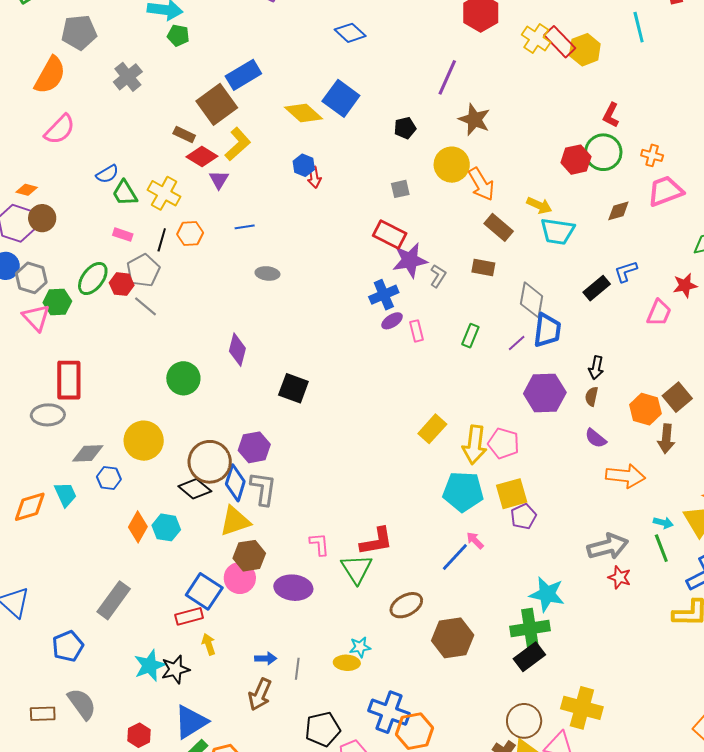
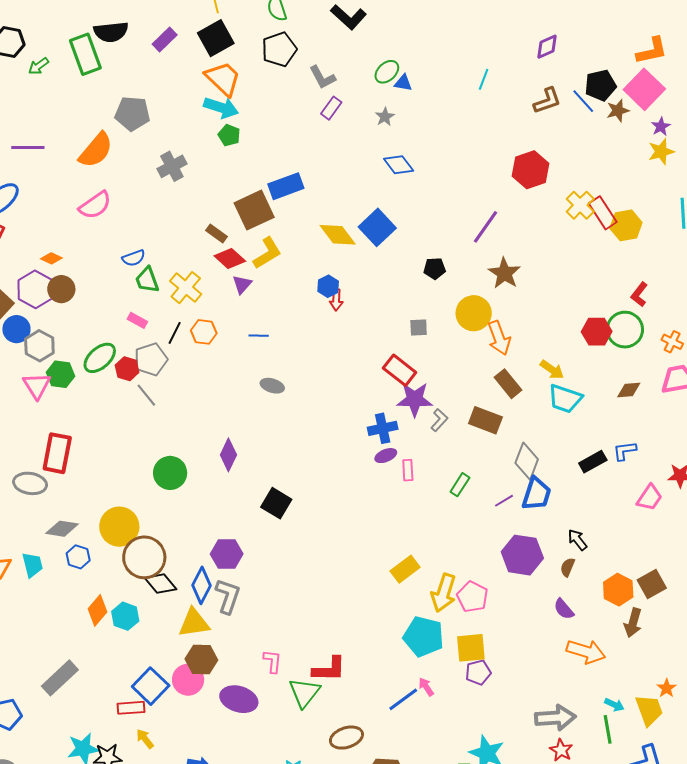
brown rectangle: (483, 268) -> (485, 420), size x1.4
black arrow: (596, 368) -> (577, 540), turned 120
brown circle: (210, 462) -> (144, 557), moved
yellow arrow: (209, 644) -> (145, 739), turned -30

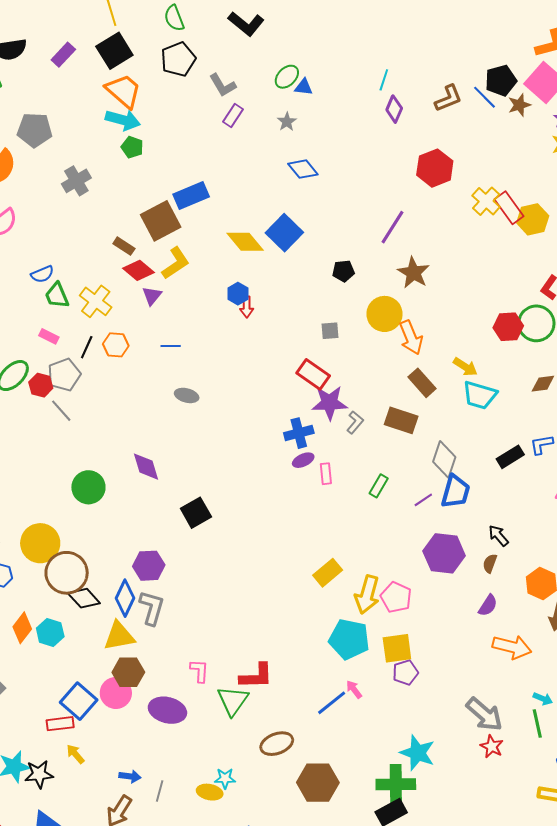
purple diamond: (547, 47) -> (394, 109), moved, turned -40
purple diamond: (228, 455) -> (146, 467), turned -40
black square: (276, 503) -> (196, 513), turned 32
purple semicircle: (564, 609) -> (488, 605), turned -105
gray arrow: (555, 718) -> (484, 714), turned 48

